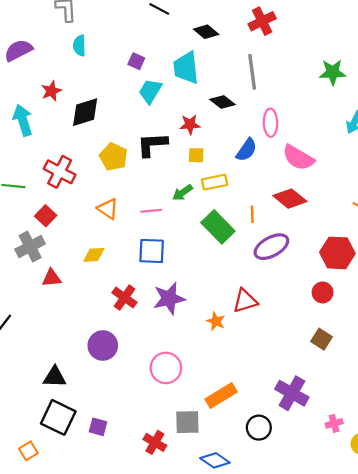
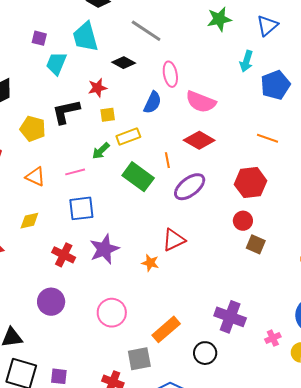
gray line: (252, 72) -> (146, 31), turned -40
brown square: (322, 339) -> (256, 244), moved

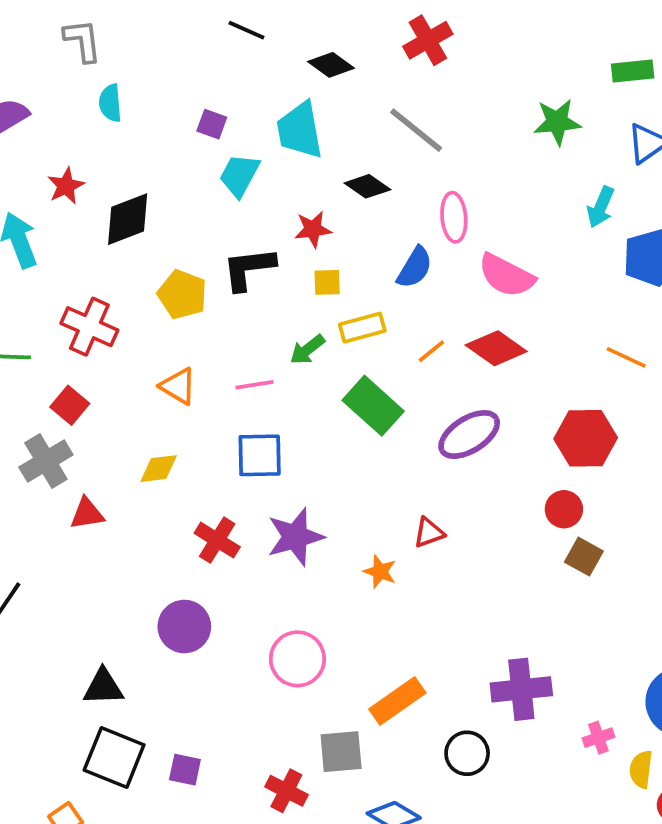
orange line: (167, 160) -> (431, 351), moved, turned 56
red triangle: (174, 240) -> (429, 533), size x0.7
purple cross: (230, 317) -> (521, 689), turned -32

